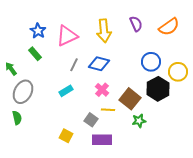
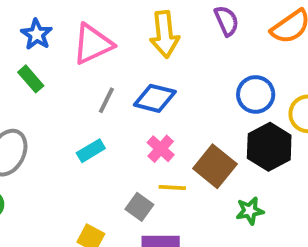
green star: (139, 121) -> (250, 211), moved

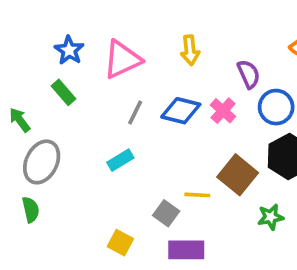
purple semicircle: (227, 21) -> (249, 74), moved
yellow arrow: (165, 34) -> (190, 50), size x0.7
pink cross: (161, 149) -> (223, 111), moved

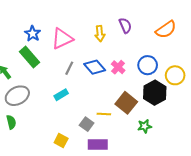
purple semicircle: (249, 74) -> (125, 25), moved
green rectangle: (64, 92) -> (30, 57), size x1.5
blue diamond: (181, 111) -> (95, 67), turned 35
gray ellipse: (42, 162) -> (17, 96), turned 35

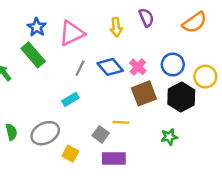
gray ellipse: (17, 96) -> (45, 133), moved
brown square: (126, 103) -> (144, 93), moved, turned 30

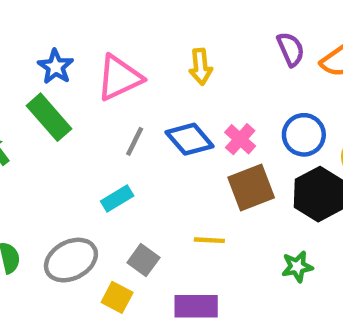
purple semicircle: (146, 18) -> (291, 49), moved
gray square: (101, 134) -> (143, 260), moved

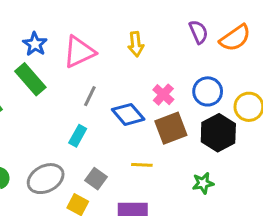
blue diamond: (190, 139) -> (128, 114), moved
cyan rectangle: (117, 199) -> (78, 136), turned -30

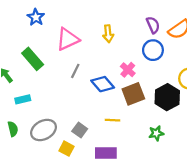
blue star: (35, 44) -> (36, 17), moved
blue circle: (208, 91) -> (153, 50), moved
cyan rectangle: (78, 136) -> (23, 99), moved, turned 48

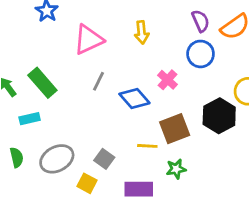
green rectangle: (33, 59) -> (42, 83), moved
brown square: (133, 94) -> (175, 129), moved
green star: (156, 133) -> (176, 169), moved

